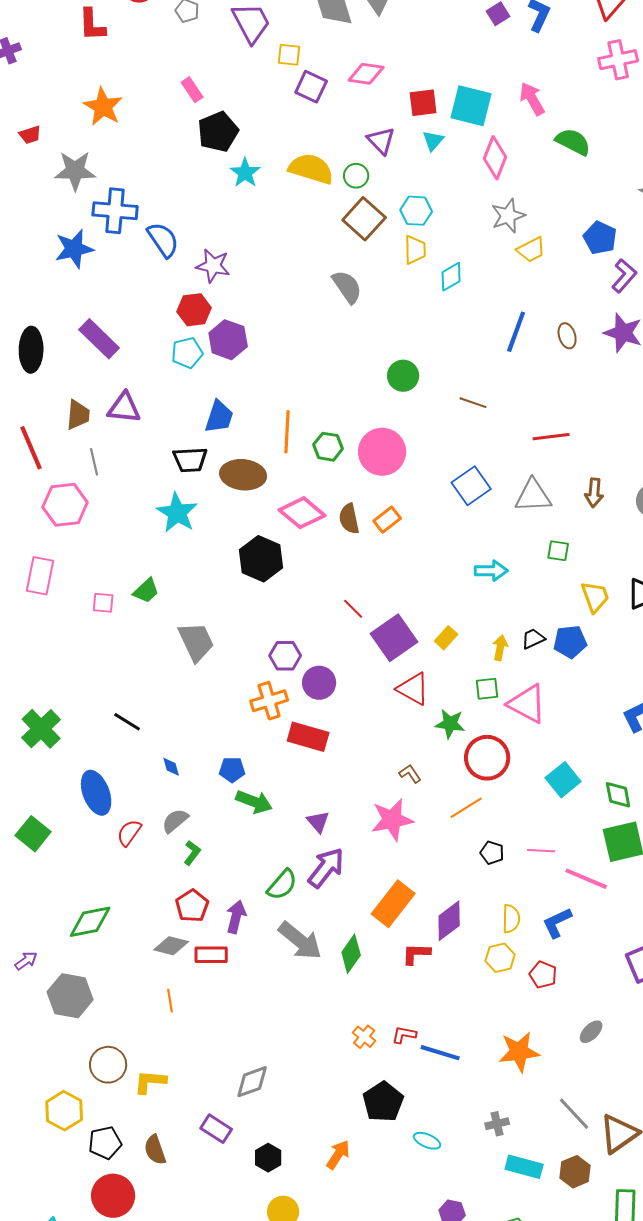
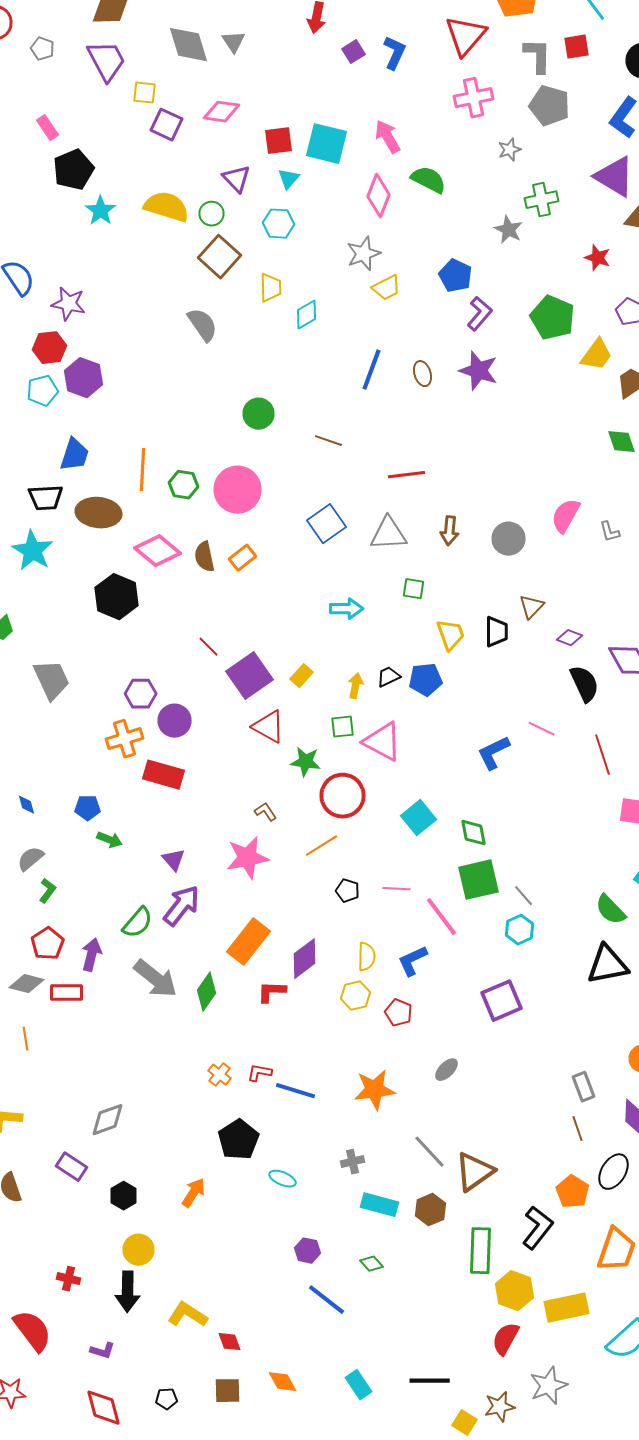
pink diamond: (495, 158) -> (378, 196), moved
cyan hexagon: (416, 211) -> (278, 224), moved
green arrow: (254, 802) -> (110, 840), size x0.7
pink line: (586, 879) -> (442, 917), turned 30

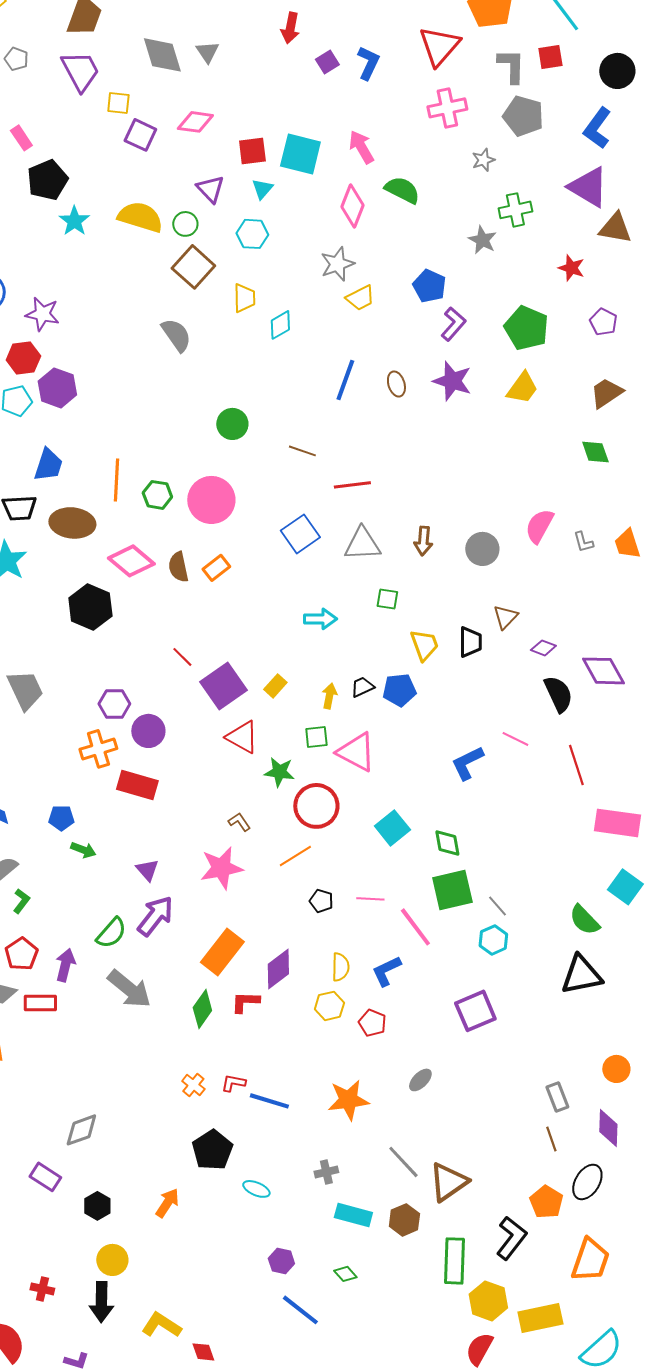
yellow trapezoid: (596, 355) -> (522, 388), moved
red line: (406, 475) -> (352, 485), moved
green diamond: (206, 992) -> (202, 1009), moved

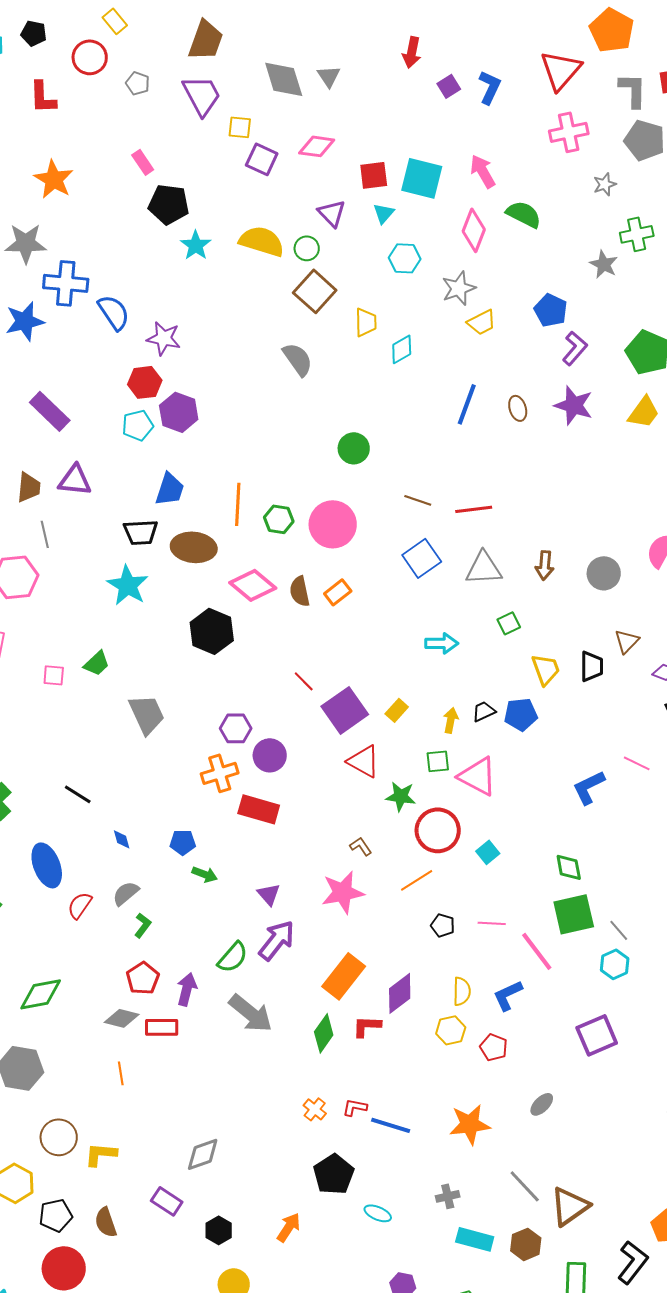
black pentagon: (47, 180) -> (169, 204), turned 30
cyan hexagon: (252, 234) -> (405, 258), moved
brown line: (302, 451) -> (418, 500), moved
green square: (387, 599) -> (509, 623), turned -35
cyan square: (392, 828) -> (488, 852), moved, size x0.7

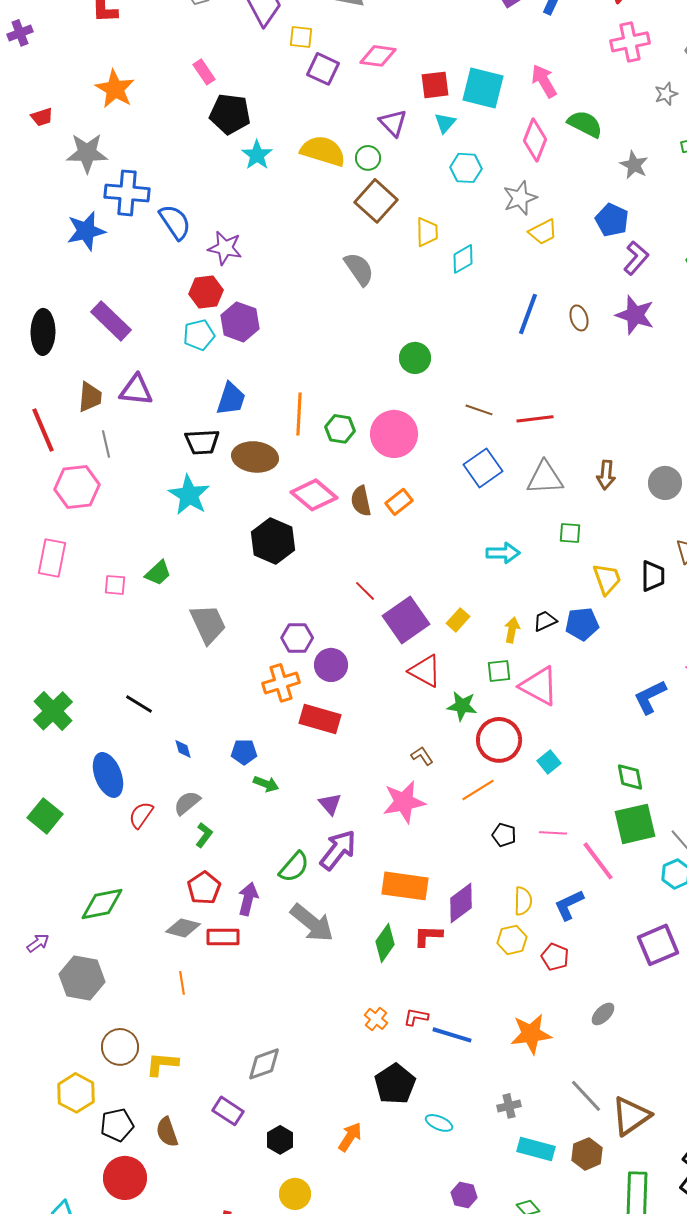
gray star: (604, 264) -> (634, 165), moved
green square: (509, 623) -> (570, 533), turned 30
orange rectangle: (344, 976) -> (405, 886), turned 60

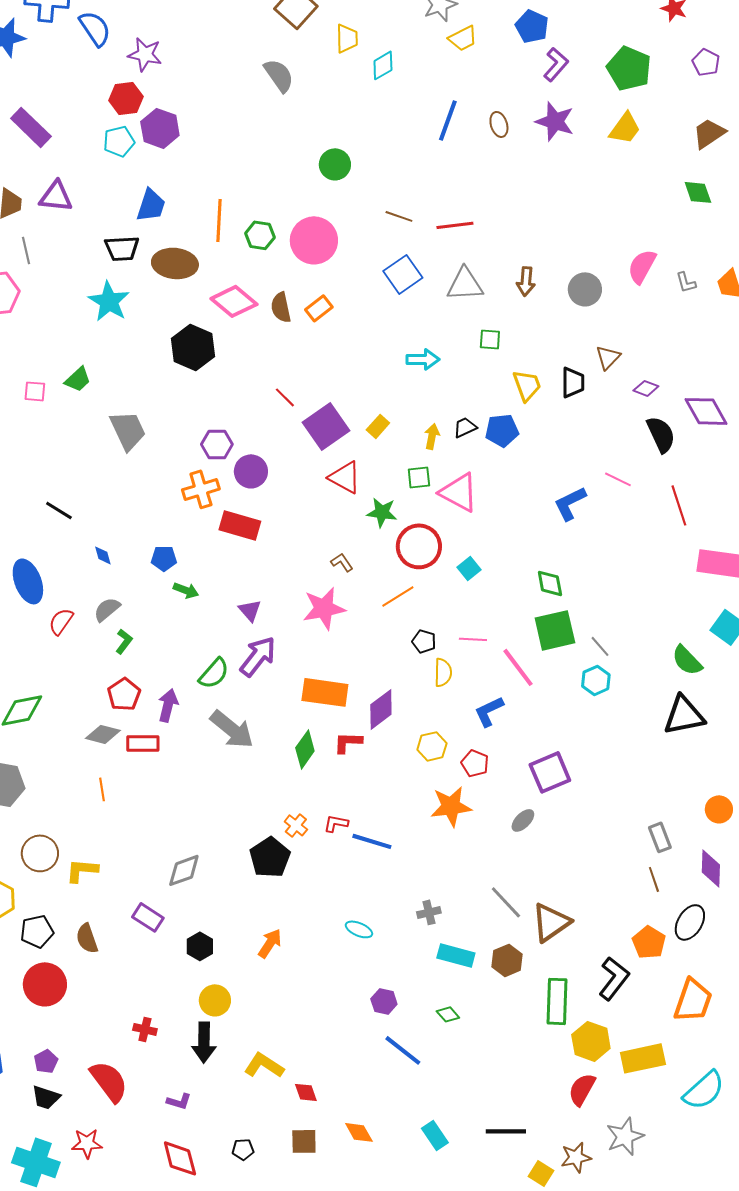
yellow semicircle: (523, 901) -> (443, 672), moved
purple square: (658, 945) -> (550, 772), moved
orange star: (531, 1034) -> (451, 806), moved
black pentagon: (395, 1084) -> (270, 857), moved

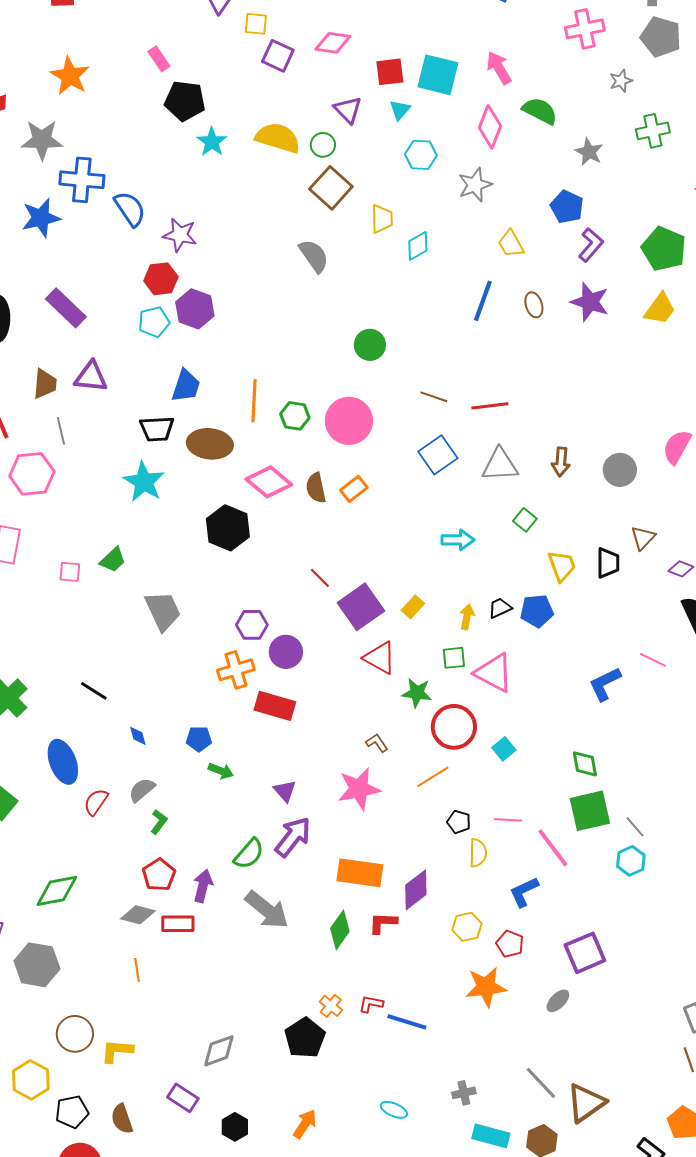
yellow trapezoid: (463, 38) -> (511, 244), moved, turned 88
green square: (490, 339) -> (525, 520), turned 35

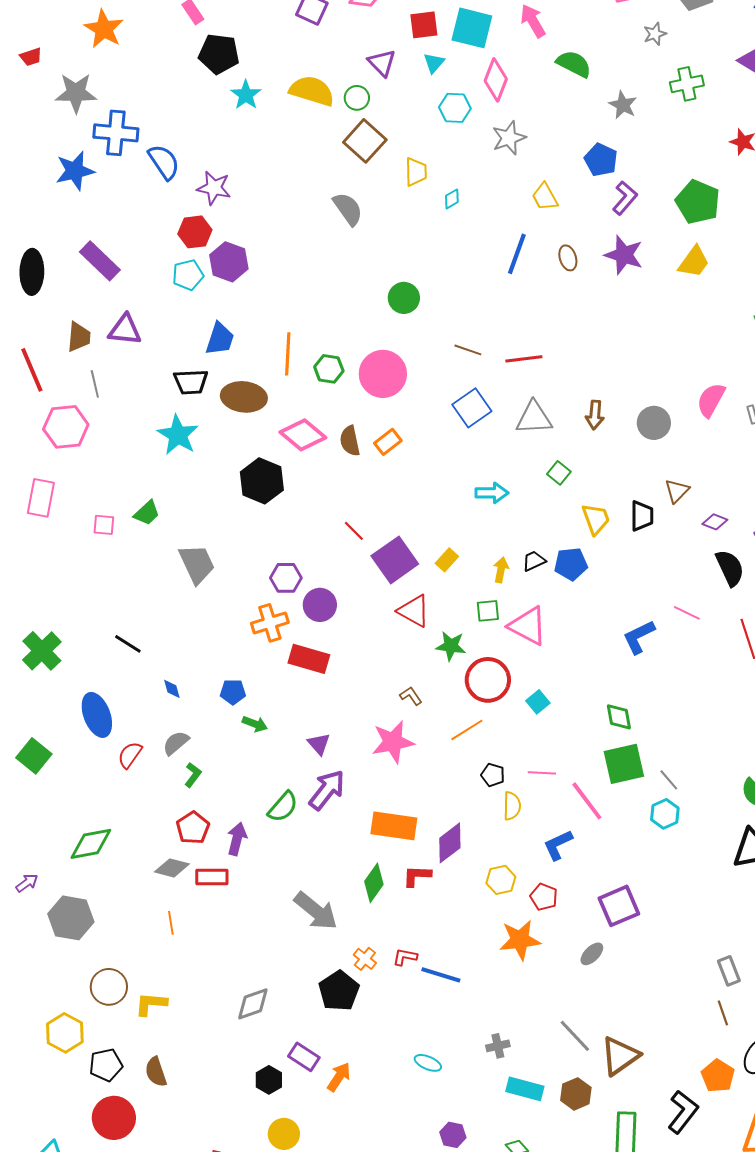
pink diamond: (490, 127) -> (496, 80), moved
cyan diamond: (418, 246) -> (452, 199), size x0.7
gray arrow: (267, 910) -> (316, 911), moved
purple rectangle: (183, 1098) -> (304, 1057), moved

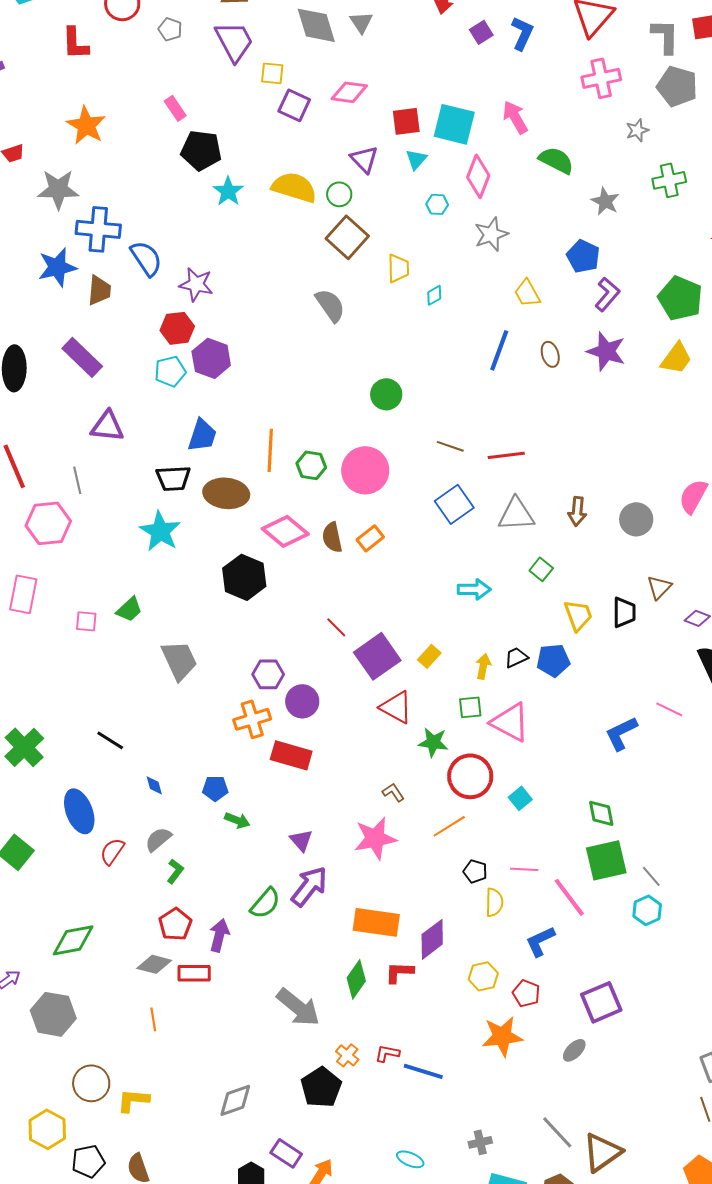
cyan hexagon: (455, 108) -> (437, 204), size x0.7
brown trapezoid: (79, 337) -> (99, 290), moved

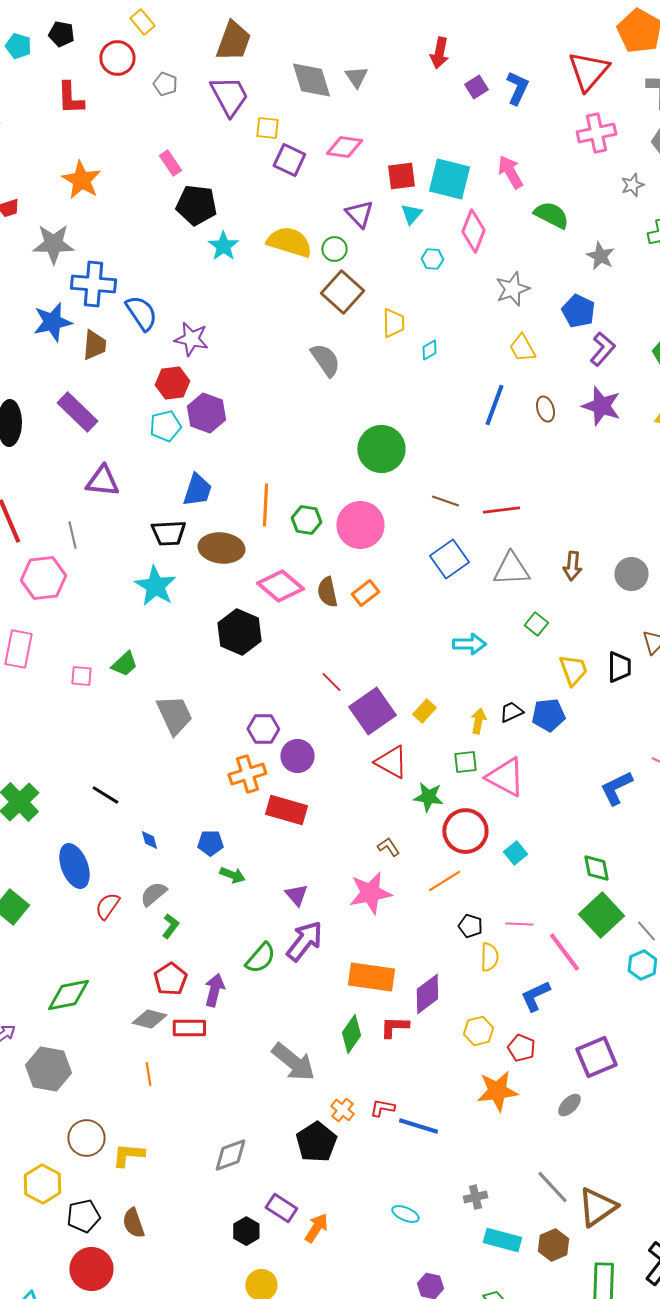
gray star: (491, 234) -> (512, 289), moved
green circle: (386, 394) -> (381, 449), size x1.5
green square: (606, 860) -> (601, 915), turned -30

